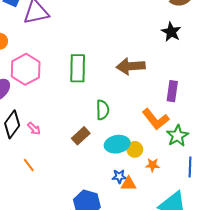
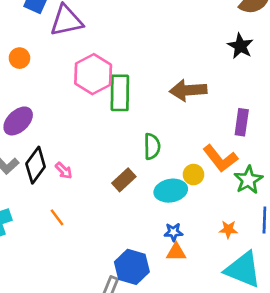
pink hexagon: (26, 69) -> (93, 74), moved
yellow circle: (135, 149) -> (193, 175), moved
orange star: (152, 165) -> (228, 229), moved
orange triangle: (129, 184) -> (176, 252), moved

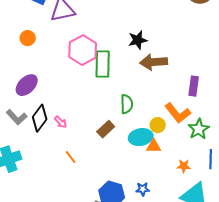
black star: (240, 46) -> (138, 40), moved, turned 30
orange line: (57, 217) -> (71, 157), moved
blue star: (173, 232) -> (143, 189), moved
orange triangle: (176, 252) -> (154, 146), moved

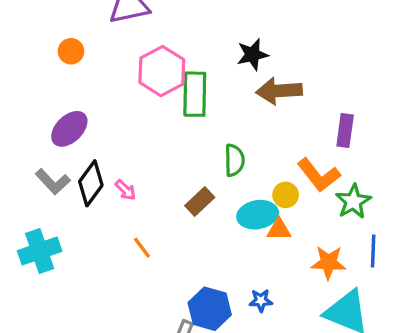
orange star: (184, 166) -> (329, 263), size x1.5

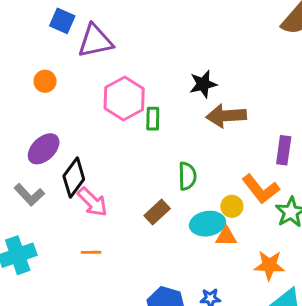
green rectangle: (195, 94) -> (153, 119), size x0.6
black diamond: (91, 183) -> (74, 178), moved
pink arrow: (125, 190) -> (92, 202), size x1.6
orange line: (142, 248) -> (91, 252), moved, turned -54

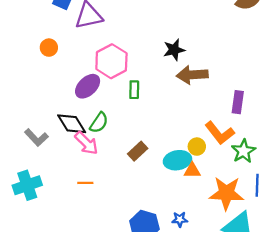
green rectangle: (153, 119) -> (134, 90), moved
purple ellipse: (44, 149) -> (88, 86), moved
green semicircle: (187, 176) -> (99, 123), moved, turned 35
black diamond: (74, 178) -> (72, 124), turned -68
orange star: (269, 265) -> (226, 193), size x1.4

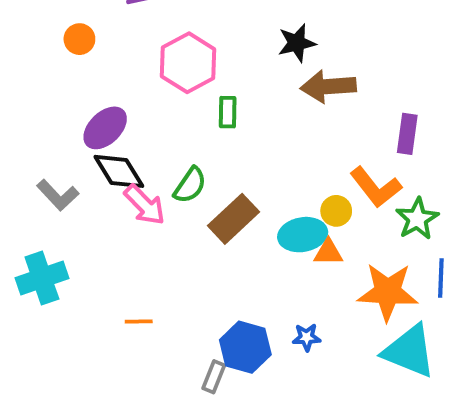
purple ellipse: (88, 86) -> (105, 128), moved
green semicircle: (99, 123) -> (190, 185), moved
brown rectangle: (138, 151) -> (233, 219), size x1.4
orange line: (85, 183) -> (139, 321), moved

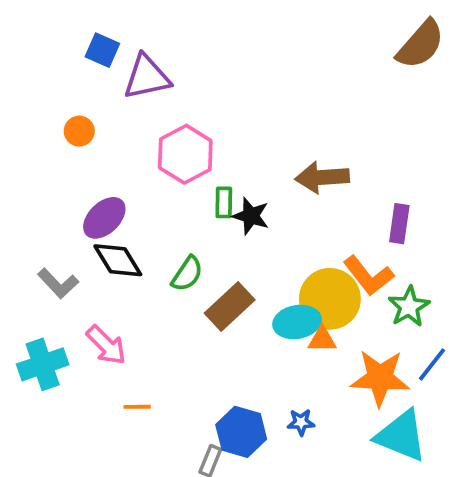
black star: (297, 43) -> (251, 216), moved, turned 30
pink arrow: (145, 205) -> (106, 345), moved
yellow circle: (336, 211) -> (330, 299), size x2.0
blue line: (441, 278) -> (432, 364), turned 36

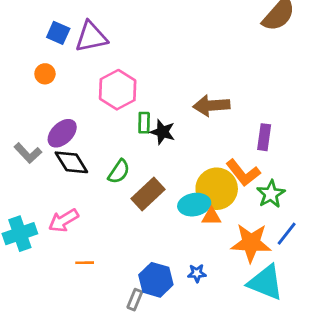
blue square: (102, 50) -> (58, 33), moved
gray L-shape: (58, 283) -> (28, 153), moved
pink arrow: (106, 345) -> (63, 220), turned 104

